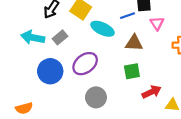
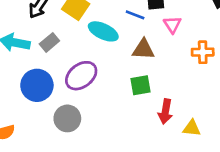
blue line: (128, 16) -> (135, 15), turned 40
red arrow: (152, 92) -> (165, 112), turned 126
gray circle: (96, 97) -> (67, 118), moved

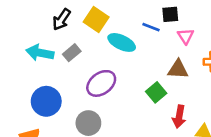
brown triangle: (143, 49) -> (178, 69), moved
blue circle: (37, 85) -> (46, 101), moved
green square: (141, 85) -> (156, 92), turned -30

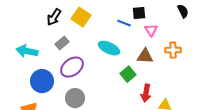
cyan ellipse: (122, 42) -> (109, 48), moved
cyan arrow: (40, 53) -> (27, 51), moved
purple ellipse: (101, 83) -> (72, 67), moved

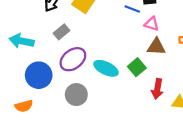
pink triangle: (151, 30) -> (152, 24), moved, turned -40
cyan ellipse: (109, 48) -> (106, 68), moved

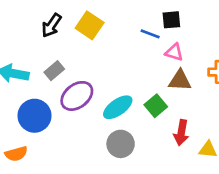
gray rectangle: (61, 32) -> (54, 71), moved
cyan ellipse: (106, 68) -> (118, 107), turned -60
gray circle: (76, 95) -> (121, 144), moved

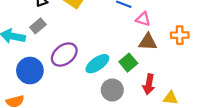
gray rectangle: (54, 71) -> (38, 26), moved
gray circle: (121, 144) -> (112, 90), moved

